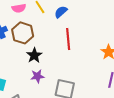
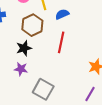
brown hexagon: (23, 33) -> (32, 25), moved

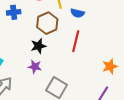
blue semicircle: (62, 14) -> (77, 13), turned -144

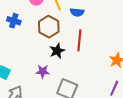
blue cross: (14, 12) -> (14, 21), turned 32
black star: (38, 46) -> (57, 51), moved

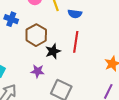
brown hexagon: (49, 27) -> (36, 35), moved

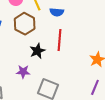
brown hexagon: (36, 35) -> (25, 24), moved

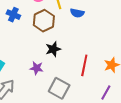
red line: (59, 40) -> (84, 65), moved

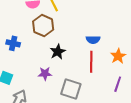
blue semicircle: (77, 13) -> (93, 40), moved
blue cross: (13, 15) -> (13, 43), moved

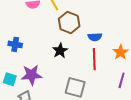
brown hexagon: (43, 26) -> (69, 23), moved
purple star: (45, 74) -> (32, 75), moved, size x1.5

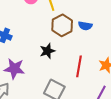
blue semicircle: (95, 37) -> (85, 26), moved

